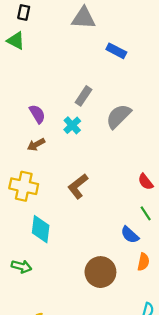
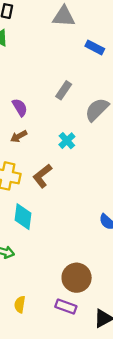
cyan cross: (72, 125) -> (67, 141), moved
brown L-shape: (78, 186) -> (42, 176), moved
brown circle: (100, 272) -> (77, 278), moved

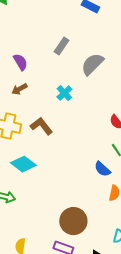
brown L-shape: (42, 176) -> (41, 126), turned 90
cyan diamond: (23, 217) -> (23, 164), turned -60

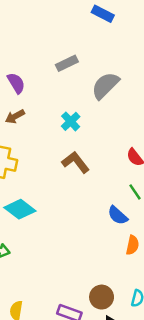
gray rectangle: (61, 46) -> (67, 63), turned 30
brown L-shape: (41, 126) -> (76, 162), moved
brown circle: (73, 221) -> (102, 297), moved, size x0.7

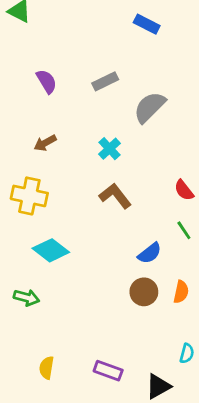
purple semicircle: (16, 83) -> (47, 81), moved
blue semicircle: (118, 215) -> (150, 253), moved, turned -80
brown circle: (102, 297) -> (144, 292), moved

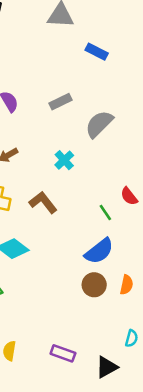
brown L-shape: (115, 196) -> (43, 202), moved
green line: (184, 230) -> (105, 212), moved
blue semicircle: (150, 253) -> (99, 251), size x1.4

